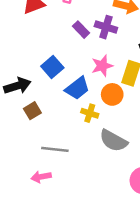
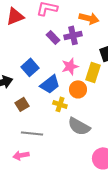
purple cross: (106, 27) -> (73, 35), turned -30
brown square: (32, 111) -> (22, 104), moved

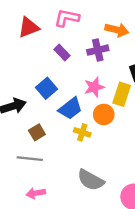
purple rectangle: (53, 37) -> (62, 52), moved
gray semicircle: (79, 126) -> (91, 180), moved
gray line: (32, 133) -> (30, 159), moved

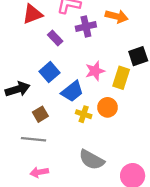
purple cross: (98, 50) -> (86, 27), moved
purple rectangle: (62, 52) -> (55, 38), moved
orange circle: (104, 114) -> (108, 107), moved

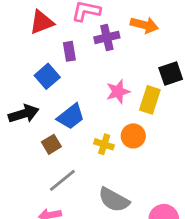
purple rectangle: (55, 38) -> (69, 51), turned 35
blue square: (49, 72) -> (47, 76), moved
blue trapezoid: (72, 91) -> (71, 117), moved
gray line: (34, 139) -> (62, 180), moved, turned -45

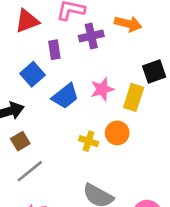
blue trapezoid: (71, 117) -> (65, 96), moved
brown square: (51, 144) -> (20, 141), moved
gray line: (62, 180) -> (30, 171), moved

